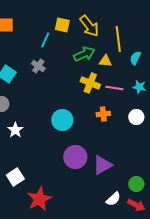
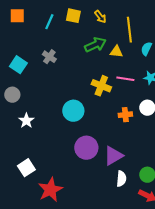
yellow arrow: (89, 26) -> (100, 17), size x0.6
cyan line: (45, 40) -> (49, 22), moved
yellow cross: (90, 83) -> (101, 86), moved
orange cross: (103, 114) -> (125, 115), moved
white semicircle: (113, 199) -> (121, 179), moved, turned -42

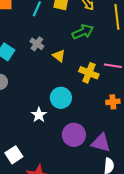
yellow triangle: (116, 52) -> (59, 56), moved, turned 32
white star: (26, 121) -> (39, 115), moved
purple triangle: (113, 156) -> (101, 143), turned 45

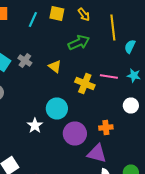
gray cross: (37, 44) -> (25, 60), moved
orange cross: (113, 102) -> (106, 128), moved
purple circle: (74, 135) -> (75, 134), moved

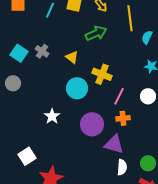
pink line: (109, 76) -> (119, 96), moved, turned -72
cyan circle: (57, 108) -> (77, 88), moved

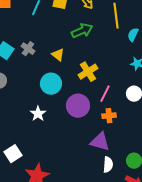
yellow cross: (102, 74) -> (88, 72), turned 36
cyan circle: (77, 88) -> (51, 84), moved
purple circle: (92, 124) -> (78, 106), moved

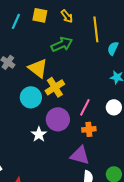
yellow triangle: (58, 55) -> (38, 68), size x1.5
yellow cross: (88, 72) -> (55, 87), moved
white star: (38, 114) -> (39, 134), moved

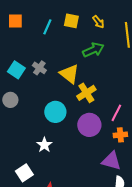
cyan circle: (31, 97) -> (55, 112), moved
white star: (39, 134) -> (44, 145), moved

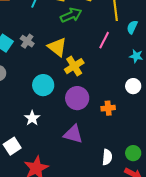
green arrow: (93, 50) -> (71, 15), moved
pink line: (116, 113) -> (104, 40), moved
purple triangle: (111, 161) -> (73, 134), moved

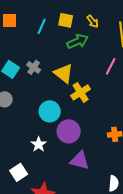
purple circle: (77, 98) -> (69, 131), moved

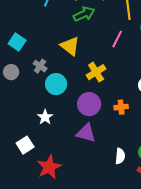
gray cross: (34, 67) -> (40, 66), moved
yellow cross: (81, 92) -> (96, 72), moved
purple circle: (69, 131) -> (89, 104), moved

